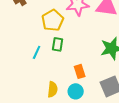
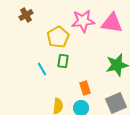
cyan line: (37, 52) -> (42, 69), turned -56

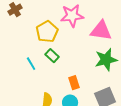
pink triangle: (112, 23) -> (101, 31), moved
green rectangle: (63, 61) -> (52, 56), turned -56

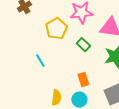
green rectangle: (52, 56) -> (83, 45), moved

